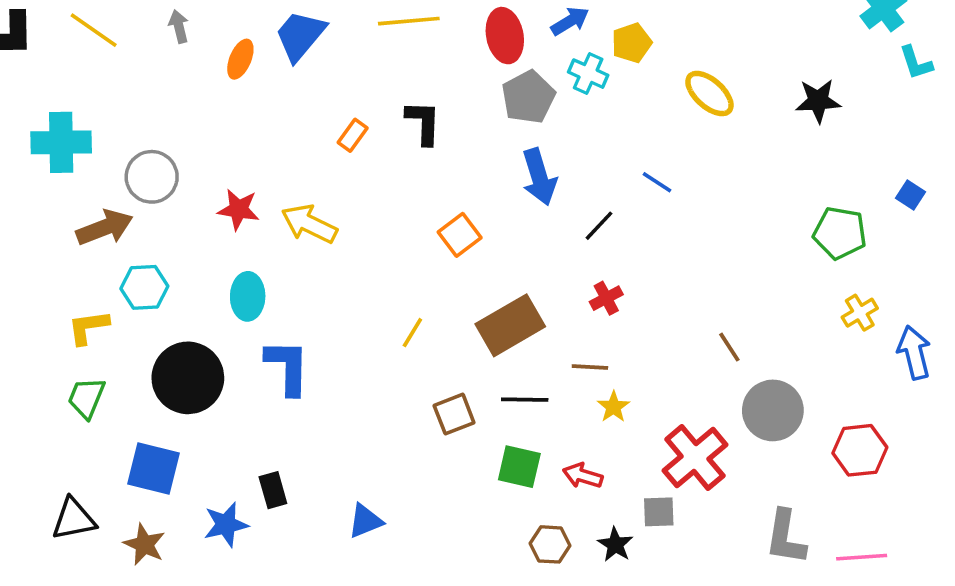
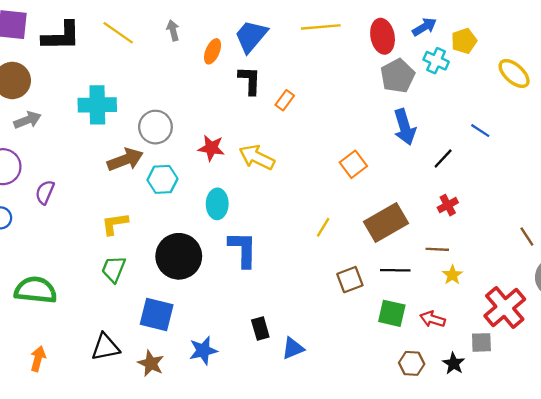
black L-shape: (423, 123) -> (250, 80), moved
cyan hexagon: (144, 287) -> (162, 179), moved
black rectangle: (273, 490) -> (260, 328), moved

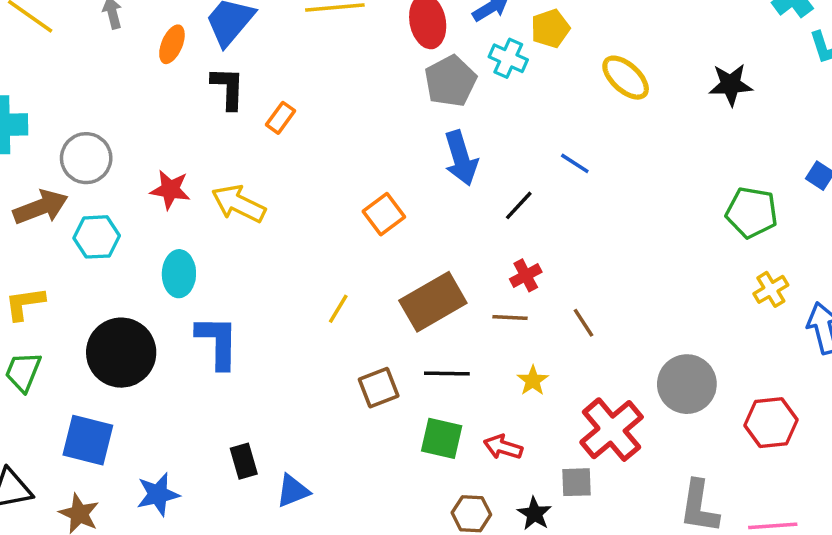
brown line: (527, 236) -> (584, 323), moved
brown line: (437, 249) -> (510, 318), moved

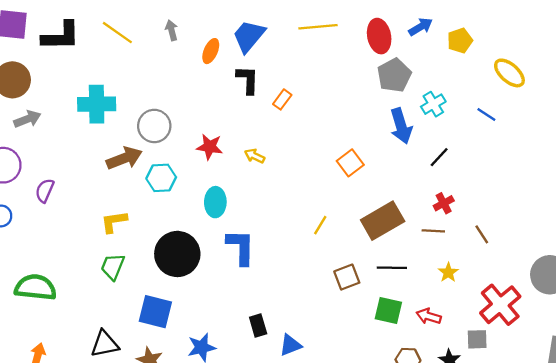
cyan cross: (508, 58) -> (433, 104), moved, turned 35
blue line: (575, 163) -> (486, 114), moved
yellow arrow: (239, 204) -> (255, 156), size x0.6

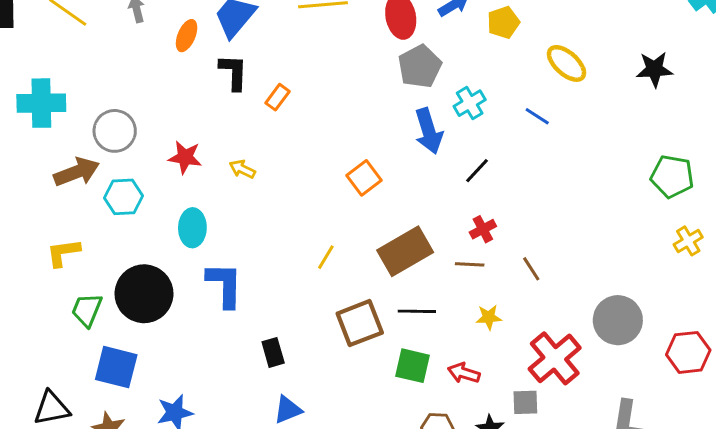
green trapezoid: (113, 267) -> (87, 310), moved
yellow star: (448, 272) -> (489, 317), turned 30
brown square: (347, 277) -> (360, 323), size x1.4
black rectangle: (258, 325) -> (273, 352), moved

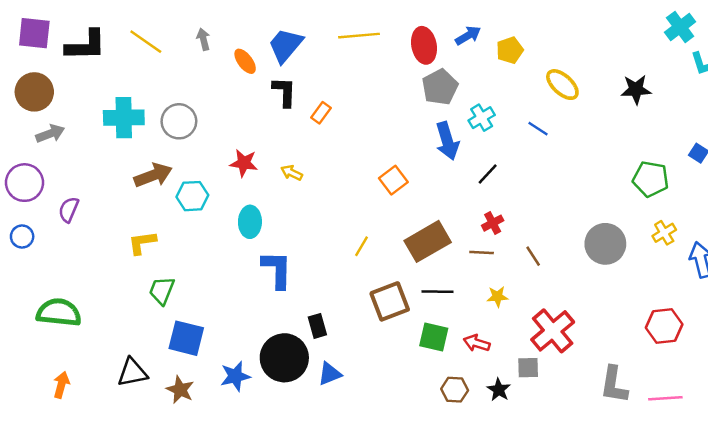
orange ellipse: (187, 36) -> (245, 61), turned -60
gray circle: (115, 131) -> (179, 121), moved
black circle: (144, 294) -> (284, 358), moved
gray circle: (618, 320) -> (605, 244), moved

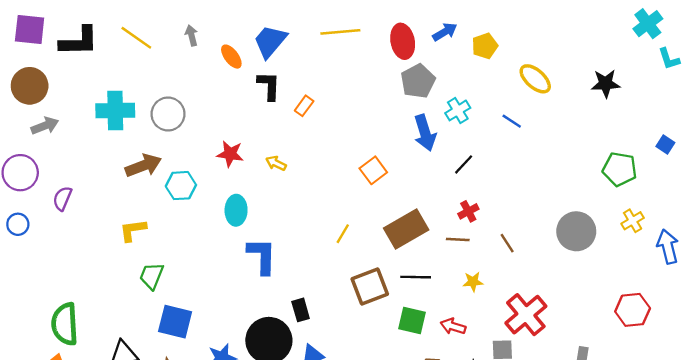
green semicircle: (59, 312) -> (65, 324), moved, turned -99

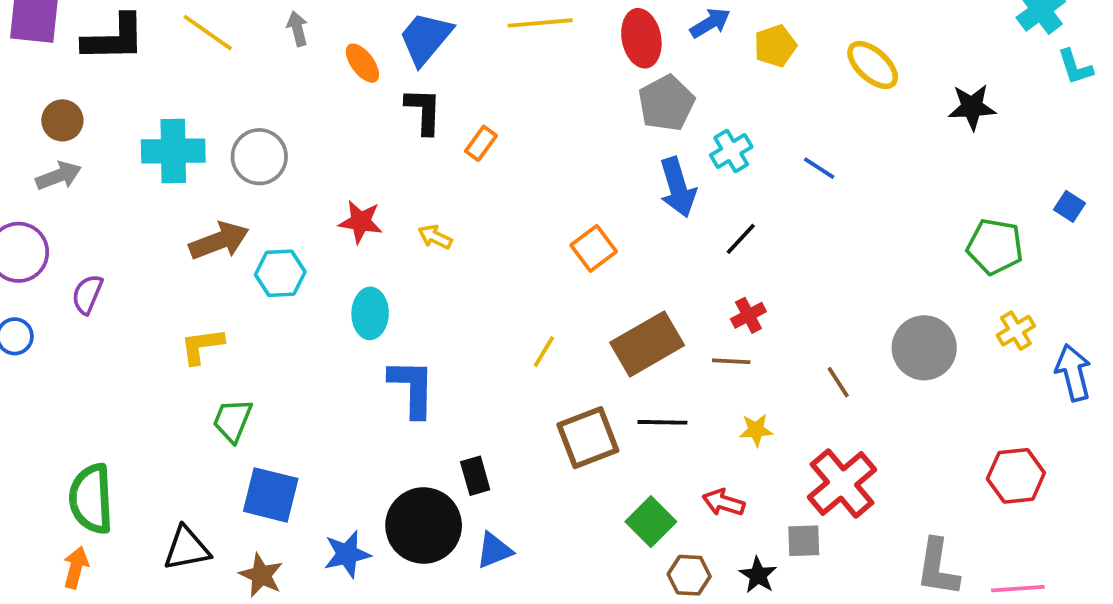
yellow ellipse: (535, 79) -> (873, 65), moved
brown circle: (30, 86) -> (62, 120), moved, size x0.7
brown line: (507, 243) -> (838, 382), moved
green square: (412, 320) -> (651, 522), moved, turned 32

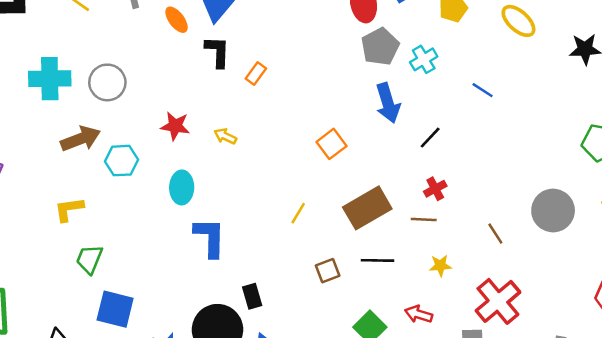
cyan cross: (731, 151) -> (424, 59), moved
brown square: (588, 438) -> (328, 271), size x0.6

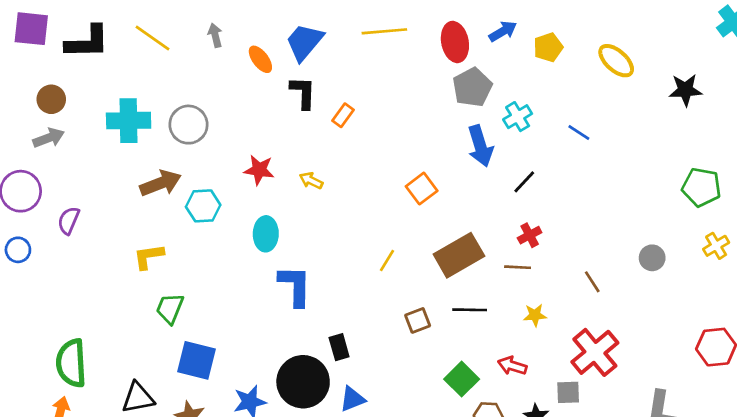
cyan cross: (424, 59) -> (518, 117), moved
gray circle: (553, 211) -> (652, 258), size x0.6

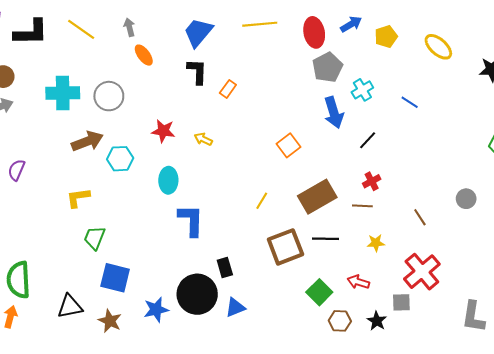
orange ellipse: (260, 59) -> (144, 55), moved
brown square: (418, 320) -> (285, 247), size x1.8

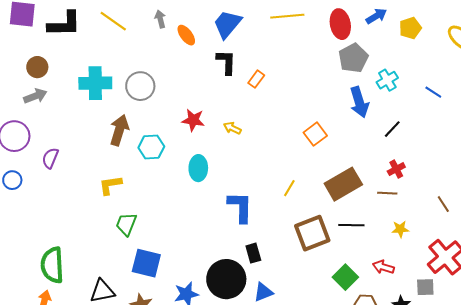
orange ellipse: (144, 55) -> (186, 35), moved
brown arrow: (87, 141) -> (119, 130), turned -52
blue L-shape: (191, 220) -> (240, 207), moved

